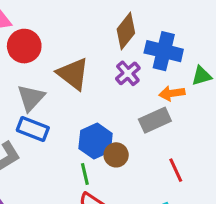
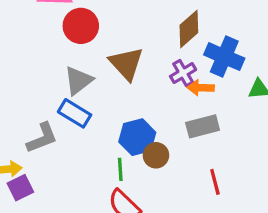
orange arrow: (172, 93) -> (201, 88), moved

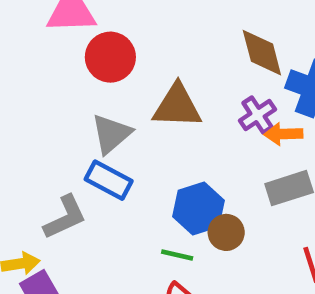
brown diamond: (189, 29) -> (262, 53), turned -60
brown triangle: (126, 64) -> (177, 106), turned -42
green line: (120, 169) -> (177, 255), turned -70

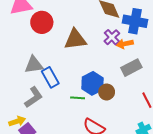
gray triangle: (111, 134) -> (34, 65), moved, turned 42
blue rectangle: (109, 180) -> (50, 77), turned 42
green line: (177, 255) -> (78, 98), moved

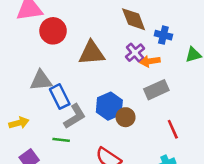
blue cross: (135, 21) -> (163, 35), size x0.6
gray L-shape: (34, 97) -> (75, 116), moved
green line: (78, 98) -> (61, 140), moved
yellow arrow: (17, 121) -> (19, 123), moved

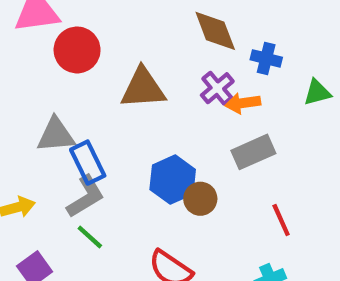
gray L-shape: (75, 116) -> (86, 197), moved
green line: (61, 140) -> (90, 237), turned 35

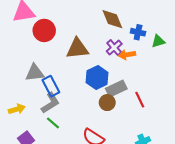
green triangle: (317, 92) -> (158, 41), moved
gray rectangle: (253, 152) -> (116, 89), moved
blue hexagon: (173, 180) -> (97, 78), moved
red line: (281, 220) -> (140, 100), moved

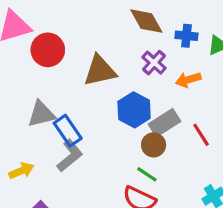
orange arrow: (127, 55) -> (188, 80), moved
green line: (53, 123) -> (147, 174), moved

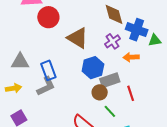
blue cross: (186, 36) -> (137, 30), size x1.5
brown triangle: (100, 71) -> (78, 38), turned 30
gray triangle: (41, 114) -> (20, 62), moved
green line: (147, 174) -> (110, 111), moved

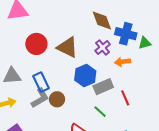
red circle: (48, 17) -> (36, 44), moved
brown circle: (100, 92) -> (57, 99), moved
green line: (110, 111) -> (100, 112), moved

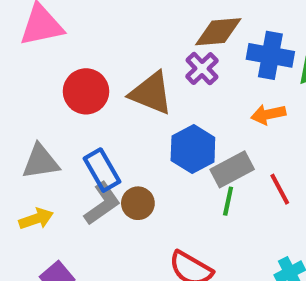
brown diamond: (102, 20) -> (218, 32), turned -70
purple cross: (103, 48) -> (202, 69), moved
green line: (100, 112) -> (228, 201), moved, turned 64

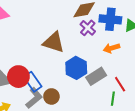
purple cross: (202, 69) -> (88, 28), moved
red circle: (86, 91) -> (18, 77), moved
green line: (228, 201) -> (113, 99), moved

